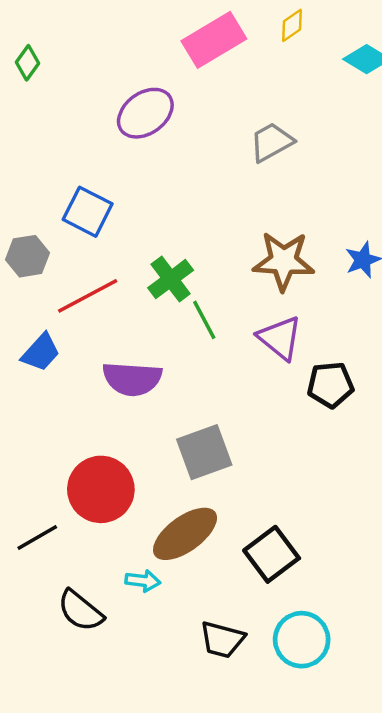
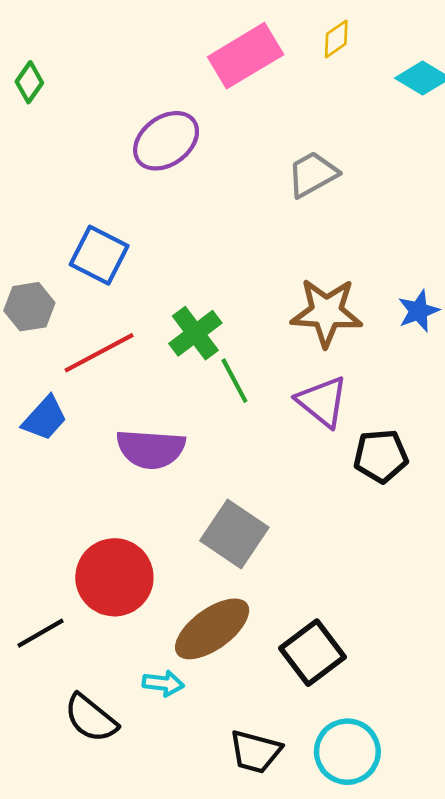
gray square: (204, 452) -> (234, 534), turned -36

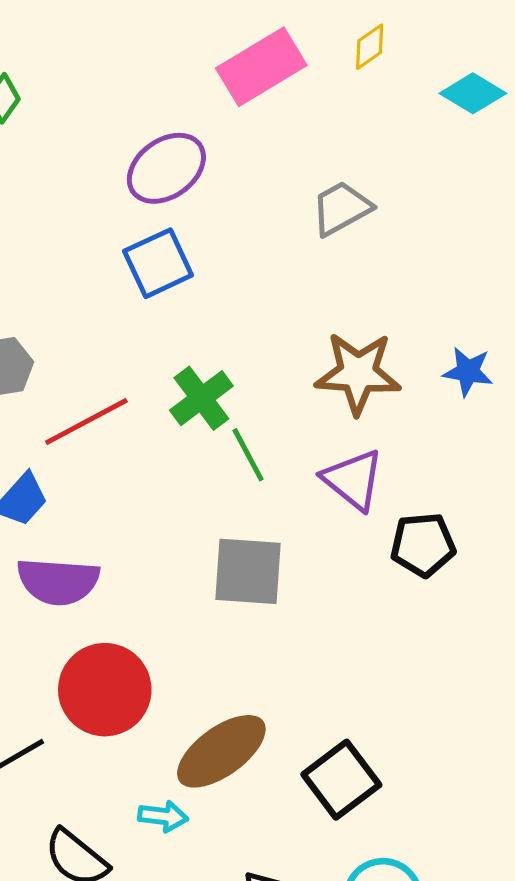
blue square: (99, 255) -> (158, 263), moved, turned 38
blue star: (418, 311) -> (468, 372), turned 30
purple semicircle: (151, 449) -> (58, 581), moved
gray square: (234, 534) -> (248, 571), moved, turned -30

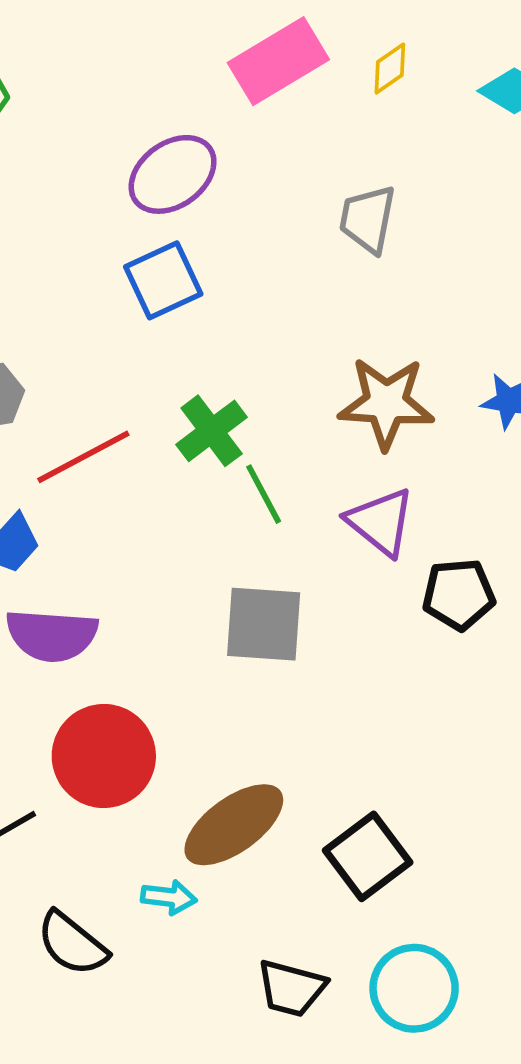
yellow diamond: (370, 47) -> (390, 69), moved
gray trapezoid: (341, 208) -> (368, 219), turned -50

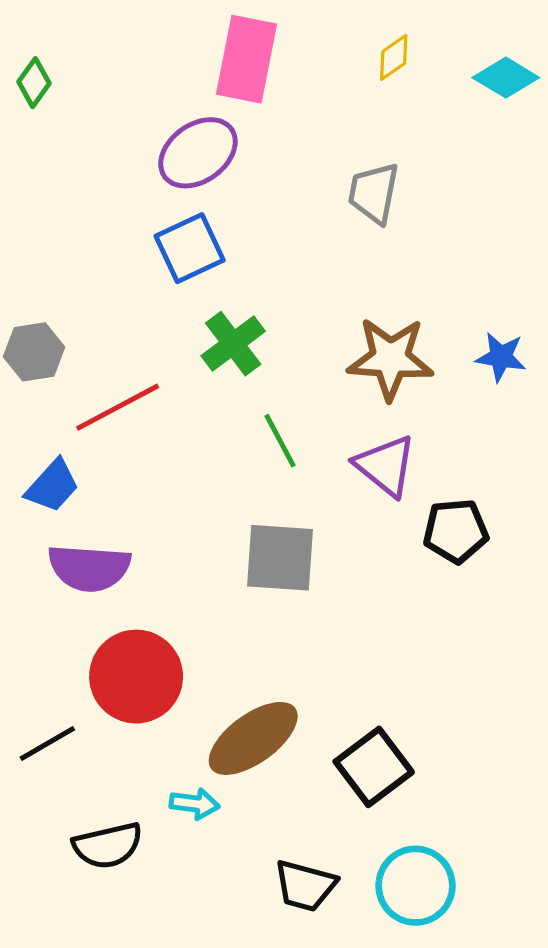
pink rectangle: (278, 61) -> (247, 59), moved, turned -48
green cross: (212, 431) -> (233, 344), moved
black semicircle: (72, 944) -> (108, 846), turned -52

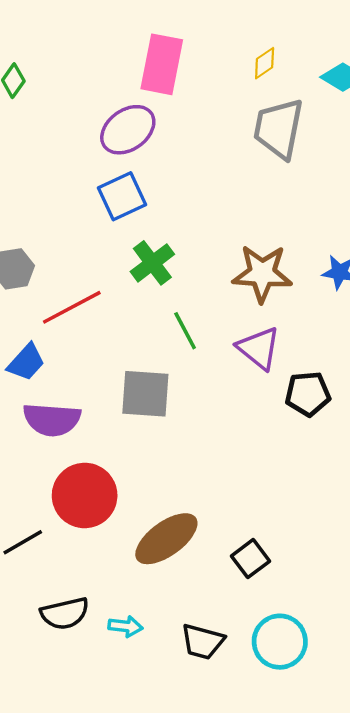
gray trapezoid: (374, 193) -> (279, 129), moved, size x1.4
gray square: (280, 558) -> (145, 394), moved
black square: (374, 767) -> (251, 559), size x0.7
cyan arrow: (195, 804) -> (125, 626), moved

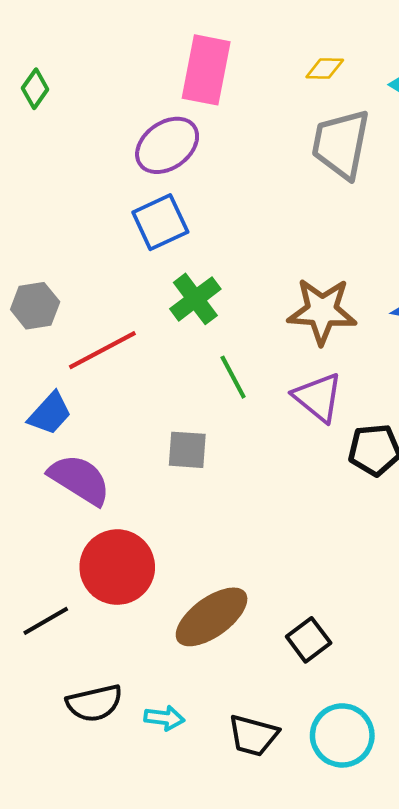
yellow diamond: (265, 63) -> (325, 69), turned 36
gray square: (145, 394) -> (187, 450), size x0.7
purple semicircle: (52, 420) -> (79, 479), turned -152

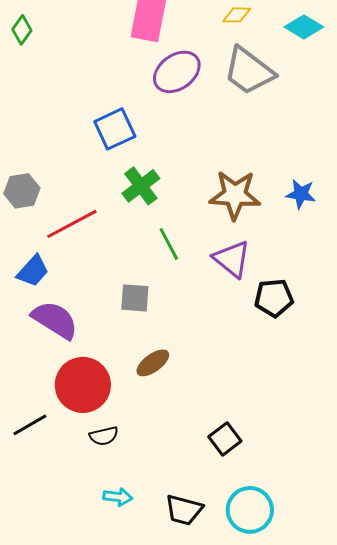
gray trapezoid: (341, 144) -> (249, 71), turned -64
purple ellipse: (167, 145) -> (177, 72), moved
brown ellipse: (212, 617) -> (153, 363), moved, size x0.6
black semicircle: (94, 703) -> (104, 436), moved, size x0.7

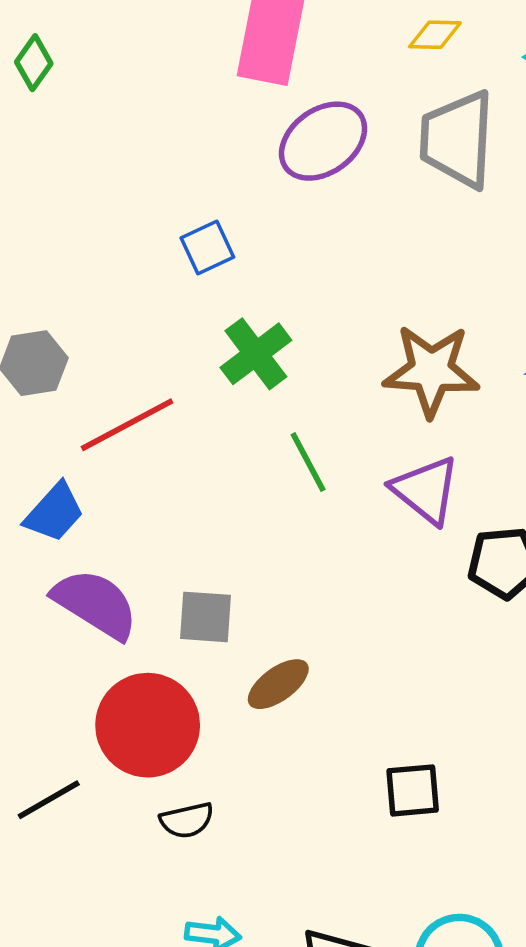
gray trapezoid: (249, 71) -> (457, 139), turned 56
blue square: (115, 129) -> (207, 247), size x0.7
gray square: (135, 298) -> (205, 617), moved
black square: (225, 439) -> (413, 790), moved, turned 32

